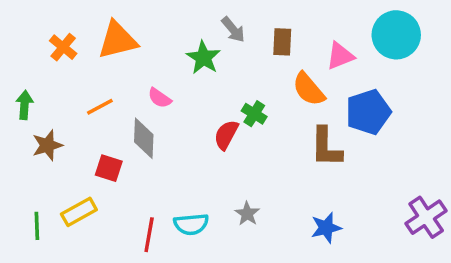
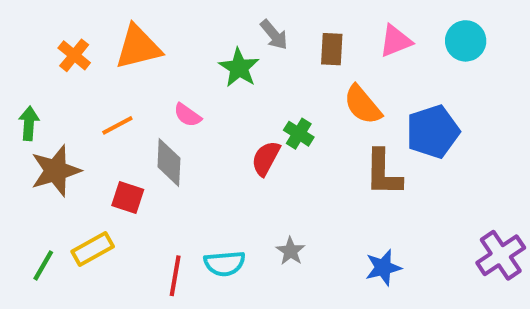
cyan circle: (396, 35) -> (466, 41), size x0.7
pink triangle: (340, 56) -> (396, 41), moved
brown star: (47, 145) -> (56, 171), size x1.4
green line: (37, 226) -> (43, 265), turned 32

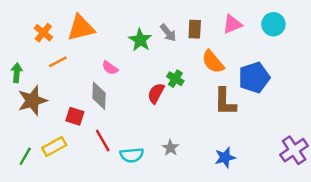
gray arrow: (274, 35) -> (168, 33), moved
orange line: (117, 125) -> (58, 62), moved
red line: (175, 276) -> (103, 141), moved, turned -40

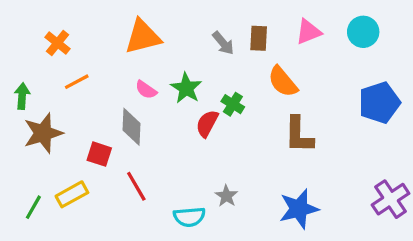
orange triangle: (81, 28) -> (143, 37), moved
green star: (140, 40) -> (186, 88), moved
blue pentagon: (254, 78) -> (379, 103), moved
cyan semicircle: (132, 155) -> (189, 217), moved
blue star: (225, 157) -> (299, 209), size x1.4

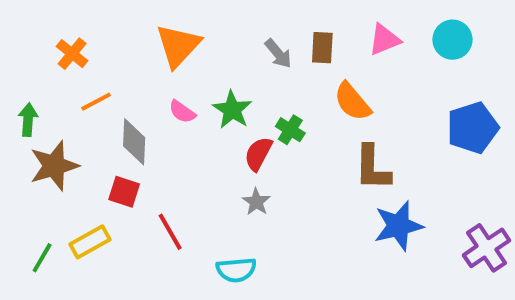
orange triangle: (143, 37) -> (178, 46), turned -33
gray diamond: (131, 127) -> (134, 142), moved
gray star: (226, 196) -> (256, 202), moved
blue star: (299, 209) -> (398, 226), moved

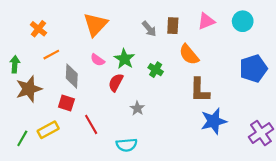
red semicircle: (258, 154) -> (116, 83), moved

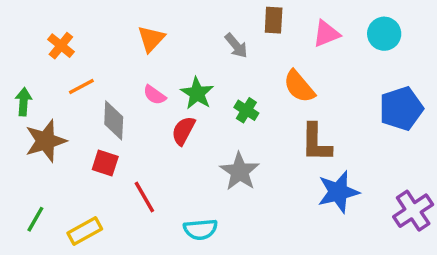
orange triangle: (95, 24) -> (151, 39), size x0.7
brown rectangle: (173, 26) -> (274, 20), moved
gray star: (137, 108) -> (240, 172), moved, size x1.6
yellow rectangle: (48, 130) -> (85, 231), moved

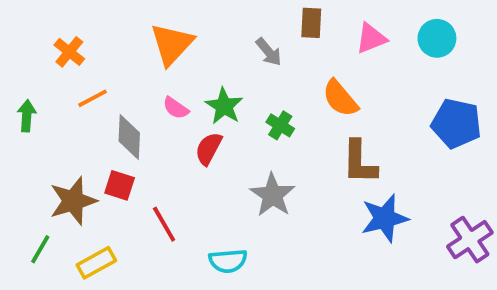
orange triangle: (151, 39) -> (172, 44), size x1.4
blue pentagon: (401, 109) -> (456, 123), turned 30
brown star: (46, 141) -> (73, 201), moved

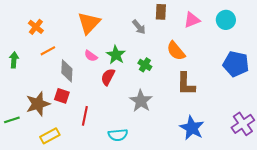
blue star: (385, 218) -> (192, 128), moved, turned -30
red line: (164, 224) -> (85, 116), turned 42
green line: (40, 249) -> (12, 120), moved, turned 42

